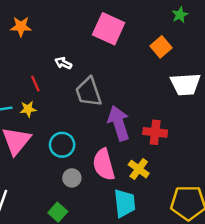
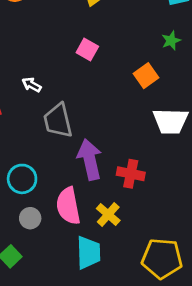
pink square: (109, 29) -> (87, 50), size x0.6

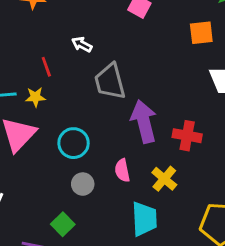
orange square: (146, 76) -> (201, 33), turned 30
pink semicircle: (68, 206) -> (122, 170), size x0.6

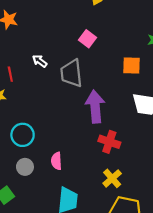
gray trapezoid: (110, 81) -> (71, 73), moved
purple arrow: (144, 122) -> (95, 107), moved
yellow cross: (164, 179) -> (112, 178), moved

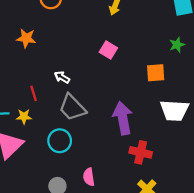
gray trapezoid: (71, 73) -> (72, 108), moved, turned -32
cyan circle: (23, 135) -> (60, 141), moved

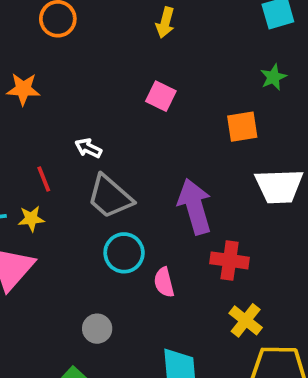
cyan circle: (60, 141) -> (124, 253), moved
pink semicircle: (89, 177) -> (164, 282), moved

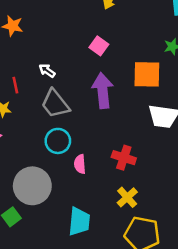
orange square: (242, 127) -> (147, 74), size x1.4
purple arrow: (195, 206) -> (103, 91), moved
gray circle: (97, 329) -> (32, 186), size x2.0

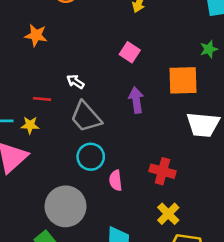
red line: (15, 85) -> (42, 99), turned -70
purple arrow: (103, 91) -> (136, 100), size x0.7

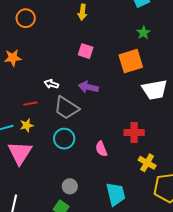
purple arrow: (136, 100) -> (88, 87), moved, turned -54
cyan circle: (91, 157) -> (64, 139), moved
gray circle: (66, 206) -> (70, 186), moved, size x0.5

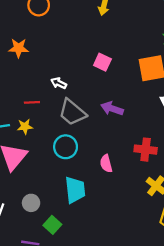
pink square: (86, 51) -> (102, 62), moved
purple arrow: (88, 87) -> (112, 109), moved
gray circle: (70, 186) -> (31, 203), moved
cyan trapezoid: (116, 194) -> (75, 190), moved

